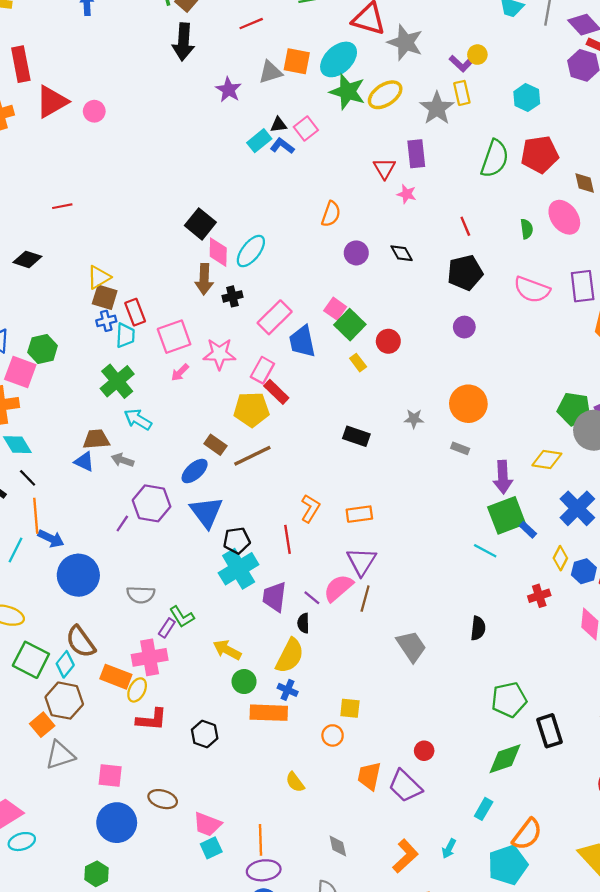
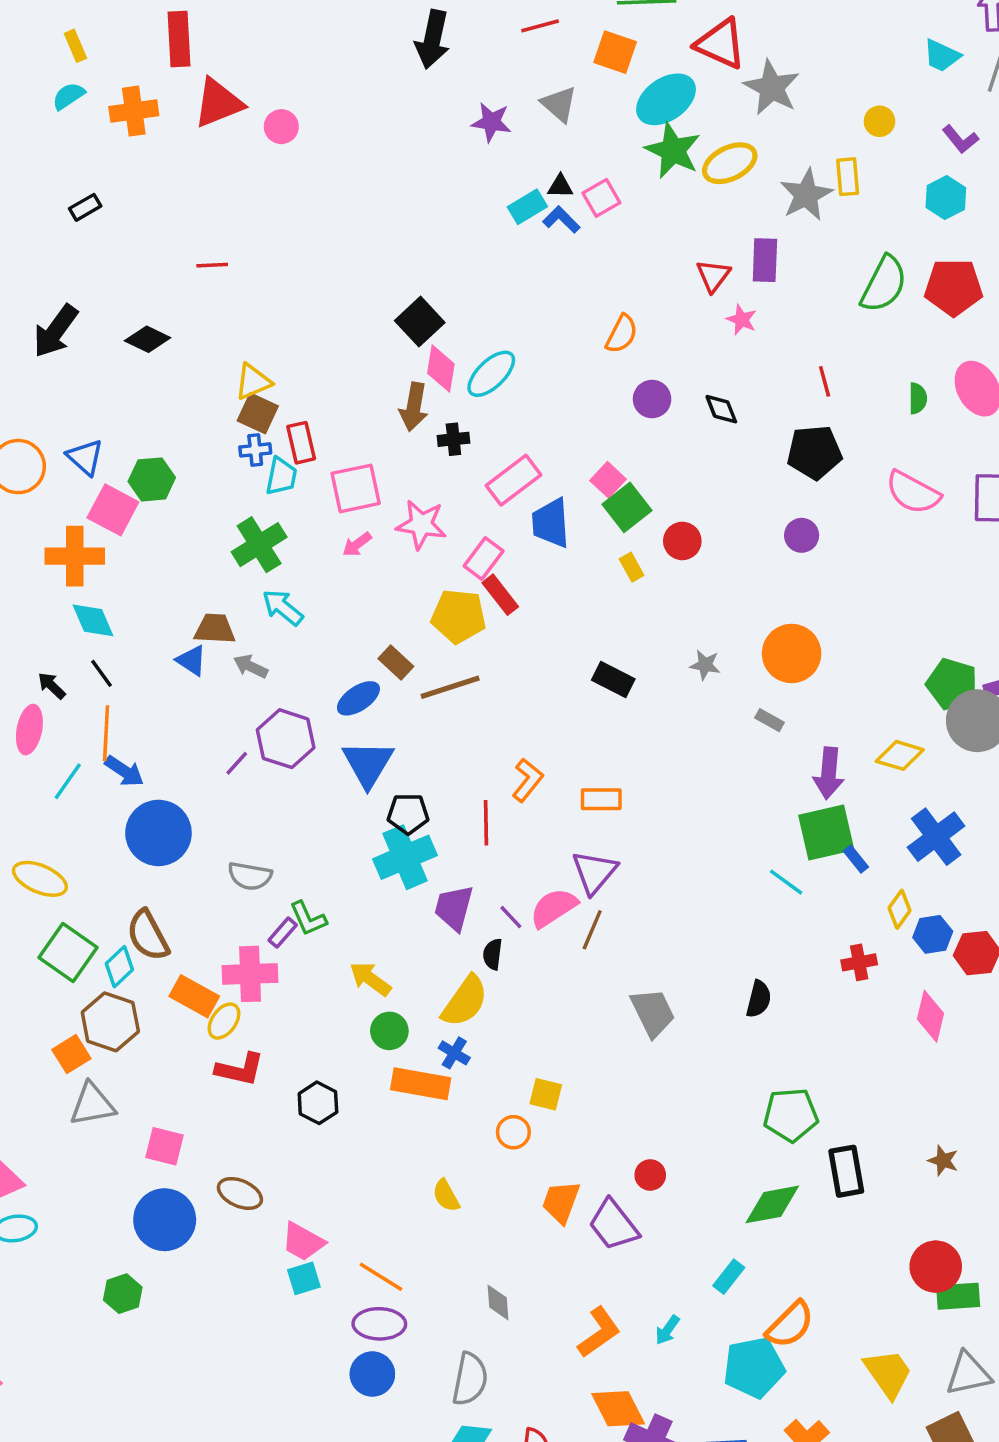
orange square: (297, 61) -> (615, 52), moved
purple L-shape: (461, 64) -> (960, 139), moved
gray triangle: (270, 72) -> (559, 104), turned 50
purple star: (229, 90) -> (491, 122), turned -30
orange line: (260, 840) -> (381, 1277), turned -64

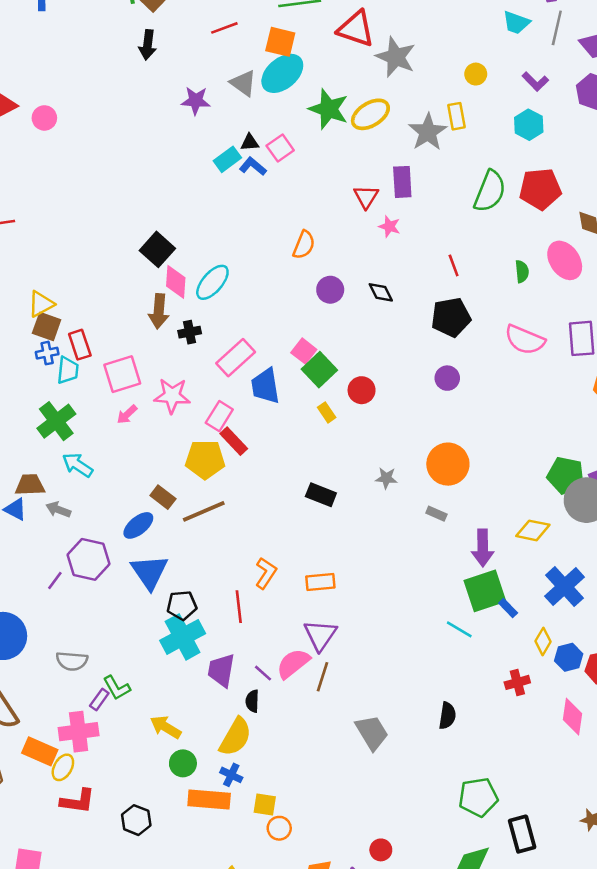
black arrow: (432, 39) -> (148, 45), size x0.7
cyan ellipse: (666, 99) -> (282, 73), moved
yellow square: (546, 1094) -> (265, 804), moved

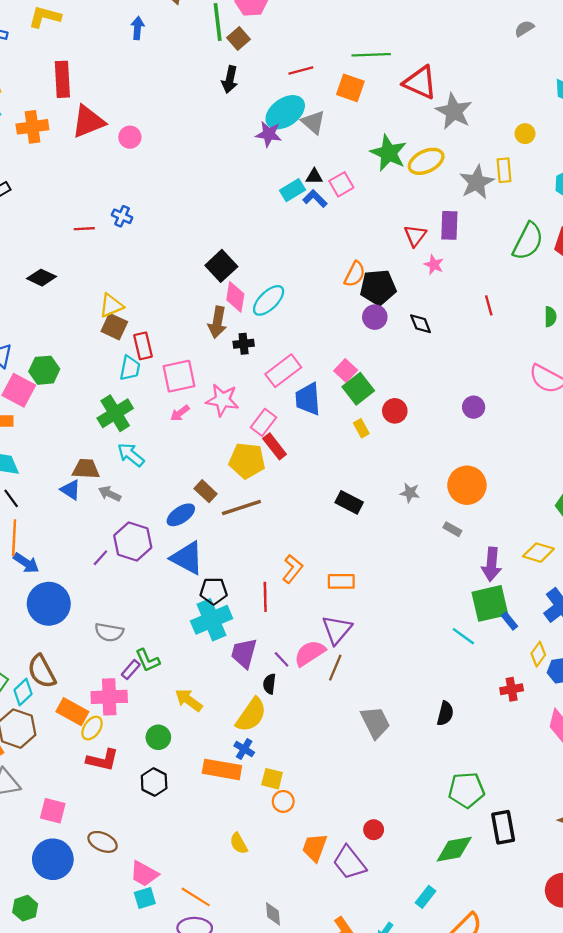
cyan ellipse: (282, 73) -> (285, 112), moved
black pentagon: (451, 317) -> (378, 287), moved
blue cross: (47, 353) -> (122, 216), moved, turned 30
blue triangle: (149, 572) -> (187, 558), turned -33
green circle: (183, 763) -> (158, 737), moved

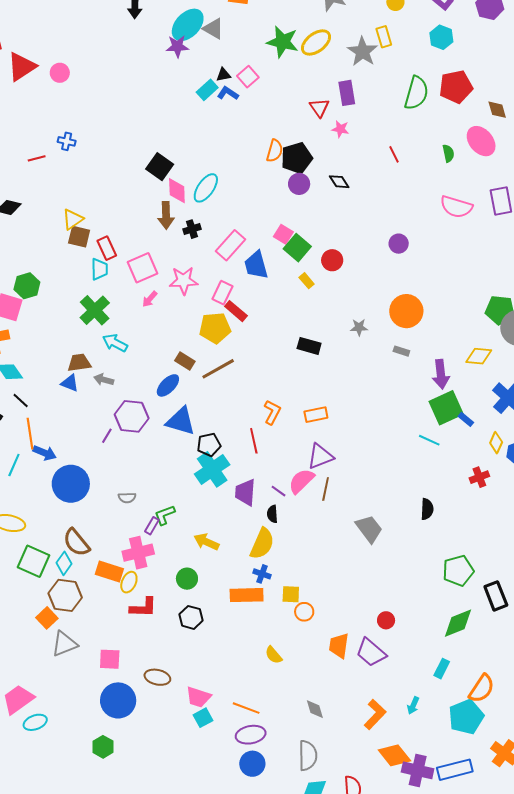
purple triangle: (337, 630) -> (320, 456), turned 40
gray semicircle: (109, 632) -> (127, 498), size x0.7
green L-shape: (148, 660) -> (165, 515), turned 105

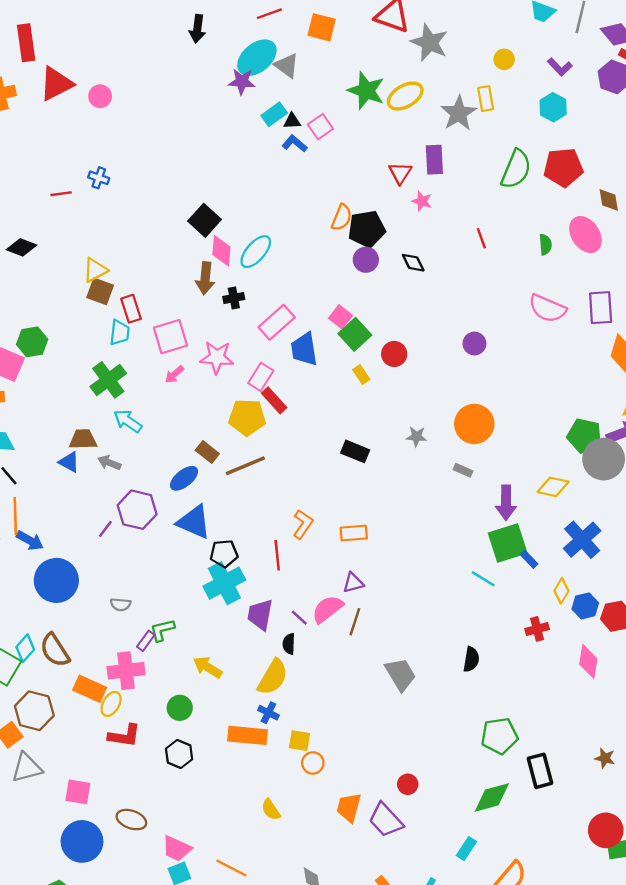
cyan rectangle: (207, 90) -> (274, 114), moved
purple triangle: (320, 456) -> (353, 583), size x0.7
cyan diamond: (64, 563) -> (25, 648), moved

